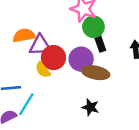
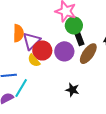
orange semicircle: (24, 35) -> (18, 33), turned 102
purple triangle: (40, 45) -> (31, 41), turned -42
brown ellipse: (96, 73) -> (88, 54), moved, turned -65

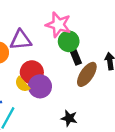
purple triangle: (31, 41) -> (21, 40), moved, turned 42
purple circle: (64, 51) -> (40, 86), moved

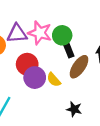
pink star: (58, 25) -> (40, 33), moved
yellow semicircle: (22, 85) -> (54, 80), moved
black star: (69, 118) -> (74, 109), moved

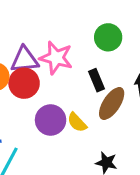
green circle: (62, 35) -> (108, 37), moved
red circle: (27, 64) -> (24, 83), moved

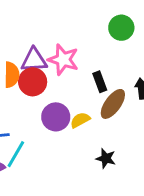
green circle: (108, 37) -> (121, 28), moved
yellow semicircle: (77, 122) -> (80, 120), turned 102

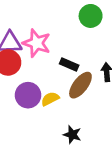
black rectangle: (100, 82) -> (69, 65), turned -48

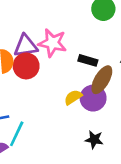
purple circle: (28, 95) -> (93, 98), moved
black star: (72, 135) -> (94, 140), moved

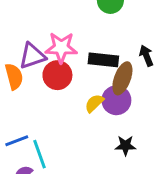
black rectangle: (88, 60) -> (103, 60), size x1.4
red circle: (26, 66) -> (57, 75), moved
cyan line: (17, 134) -> (40, 154), turned -35

